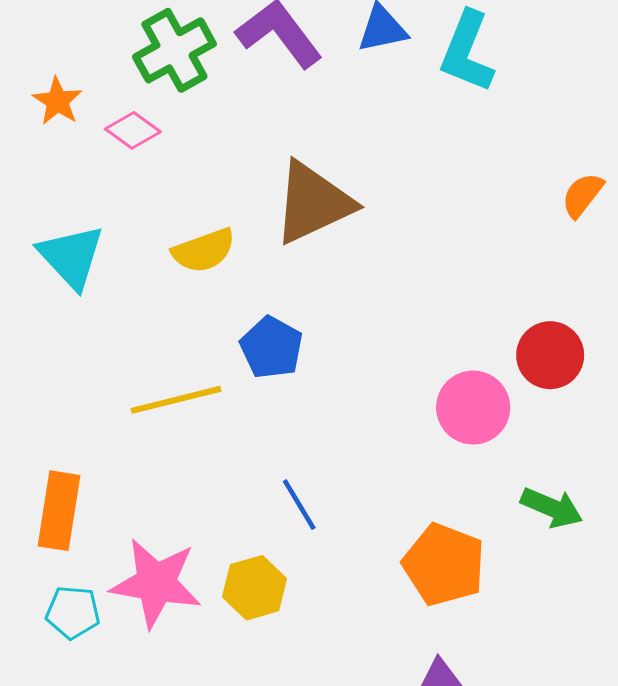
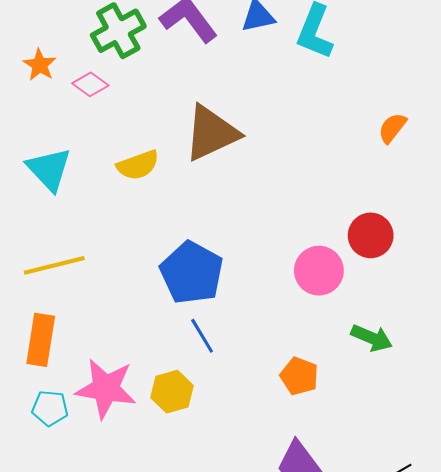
blue pentagon: (271, 347) -> (192, 273), moved, size x1.5
yellow line: (176, 400) -> (54, 265), moved
orange pentagon: (444, 565) -> (299, 376), size x0.7

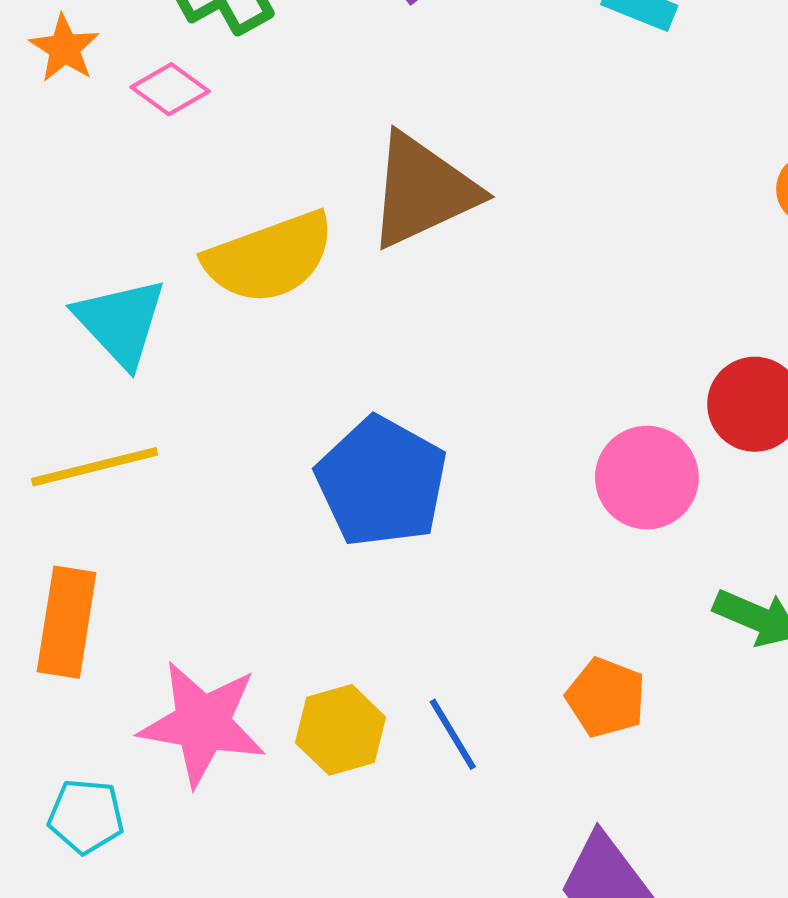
yellow semicircle: (138, 165) -> (269, 257), size x1.5
cyan triangle: (49, 169) -> (120, 322), moved
blue line: (202, 336) -> (453, 734), moved
cyan pentagon: (50, 408) -> (86, 816), moved

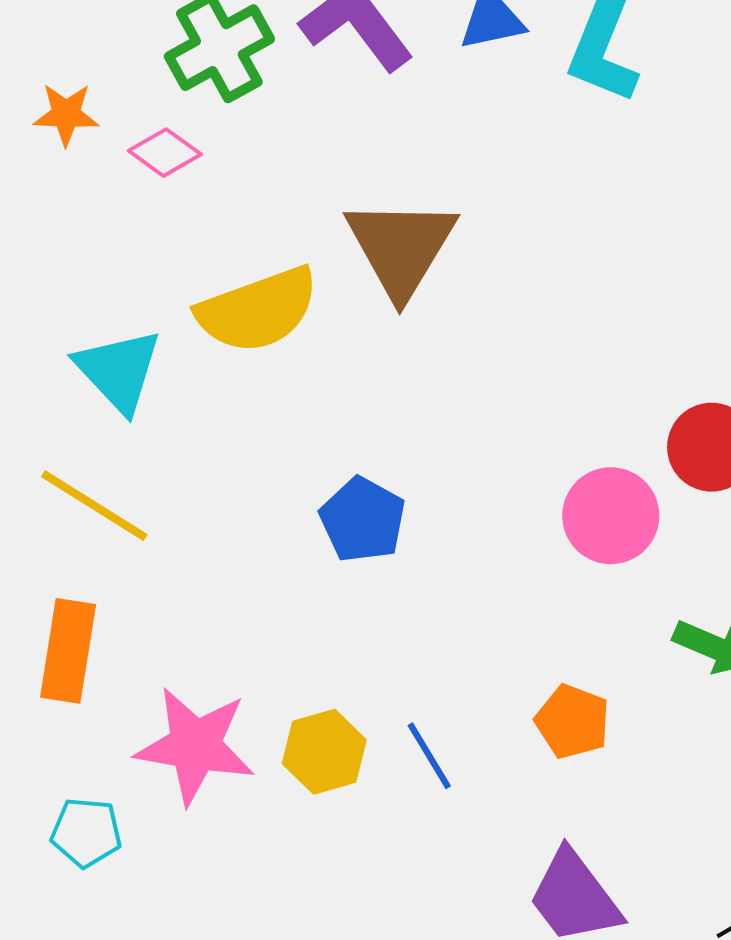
orange star: (64, 48) -> (66, 114), turned -30
brown triangle: (423, 191) -> (401, 247), turned -34
yellow line: (95, 467) -> (94, 506), turned 46
blue pentagon: (382, 482) -> (363, 520), size x0.7

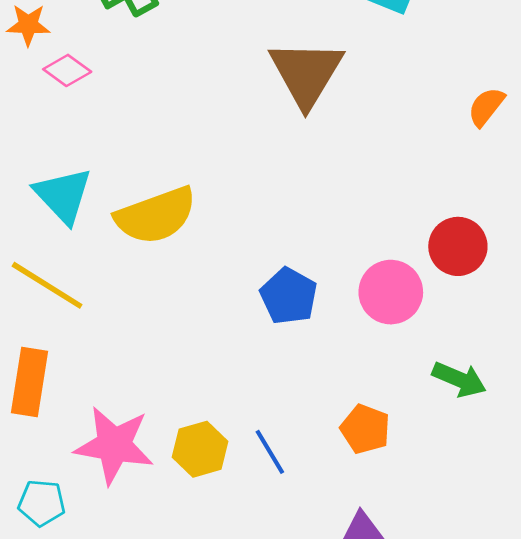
pink diamond: (165, 153) -> (67, 70), moved
brown triangle: (401, 247) -> (306, 73), moved
yellow semicircle: (258, 310) -> (156, 216), moved
blue pentagon: (363, 520) -> (289, 296), moved

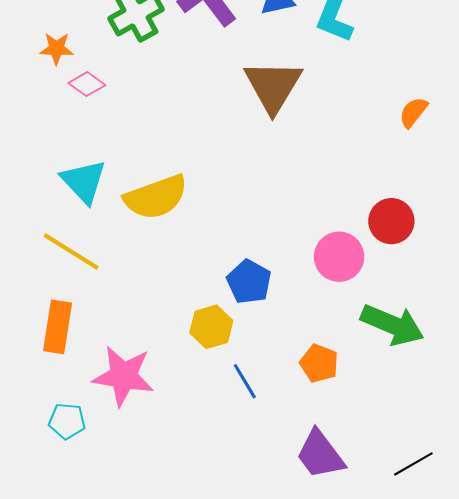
blue pentagon: (289, 296) -> (249, 282), moved
green arrow: (459, 379) -> (392, 325), size x1.5
yellow hexagon: (200, 449) -> (211, 327), moved

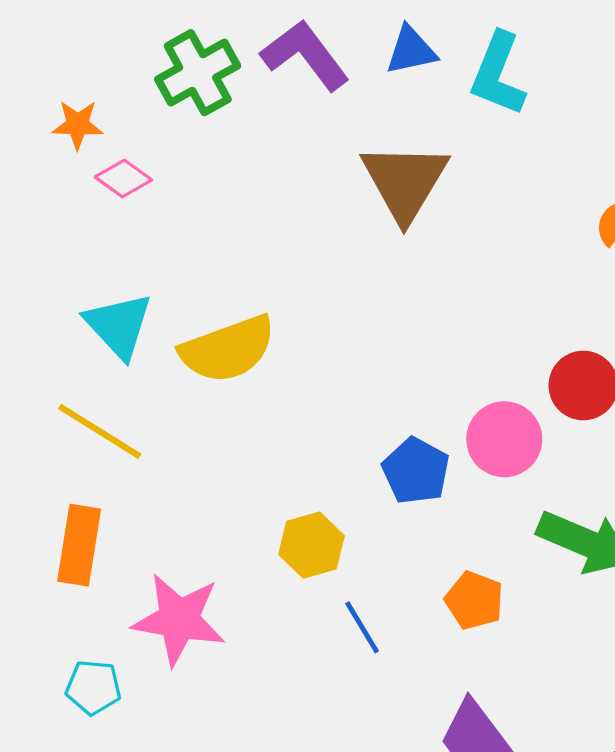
blue pentagon: (249, 282) -> (416, 471), moved

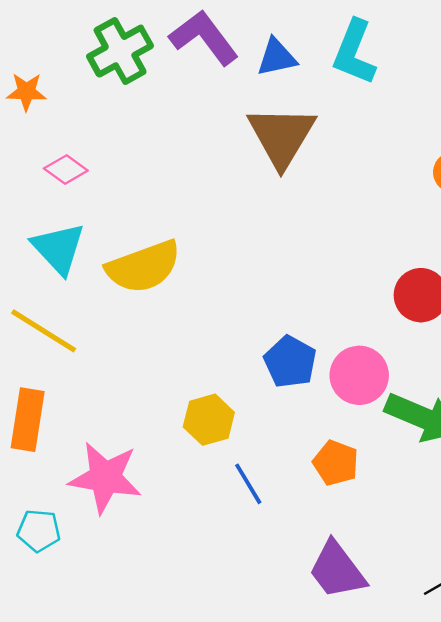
blue triangle: (411, 50) -> (277, 57), moved
pink diamond: (123, 178) -> (66, 169), moved
pink circle: (504, 439) -> (359, 375), moved

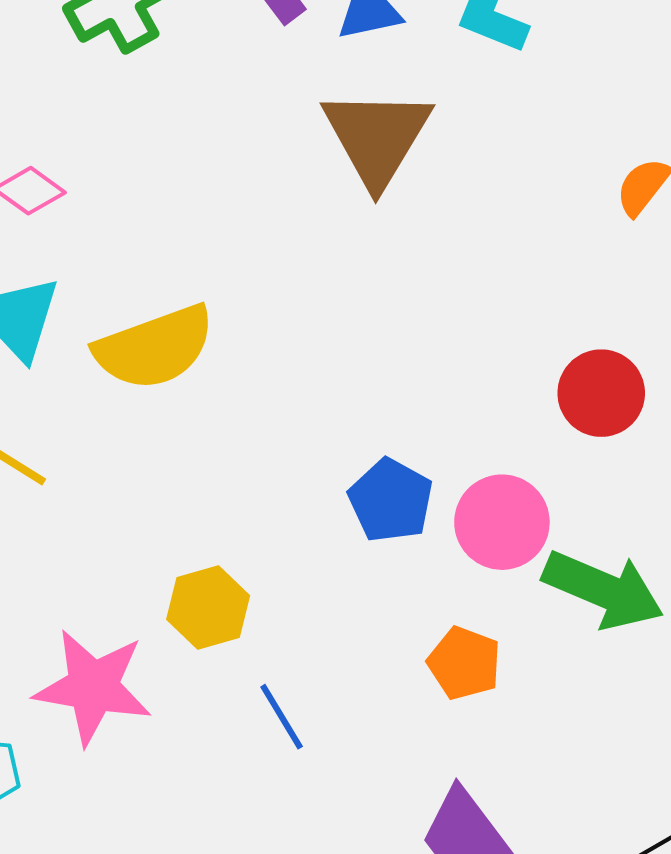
yellow hexagon: (209, 420) -> (208, 608), moved
blue line: (248, 484) -> (282, 717), moved

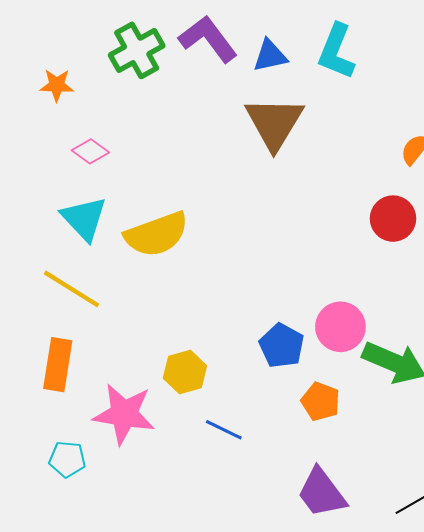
red circle: (601, 393) -> (393, 219), moved
blue pentagon: (391, 500) -> (282, 346), moved
blue line: (282, 717) -> (224, 430), turned -33

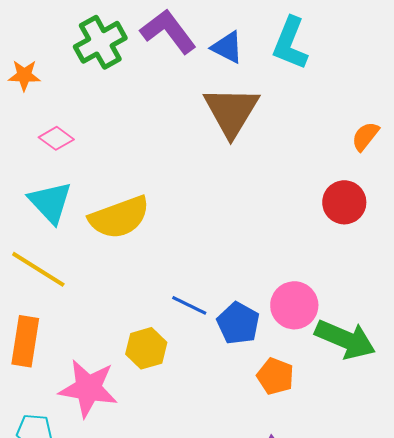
blue triangle: (270, 56) -> (227, 47), turned 39
blue line: (224, 430) -> (189, 305), moved

